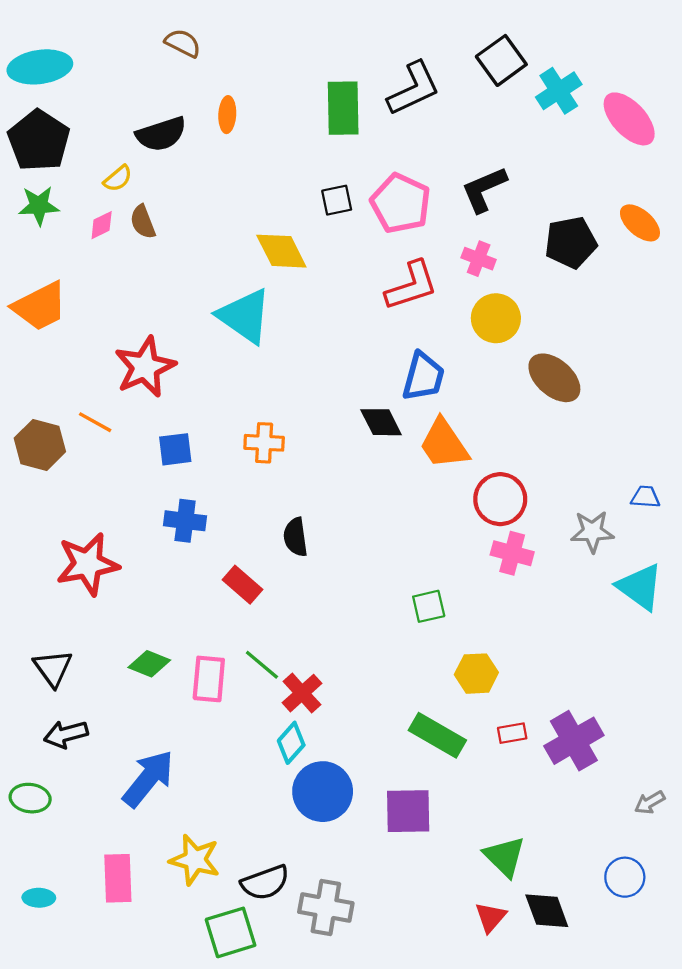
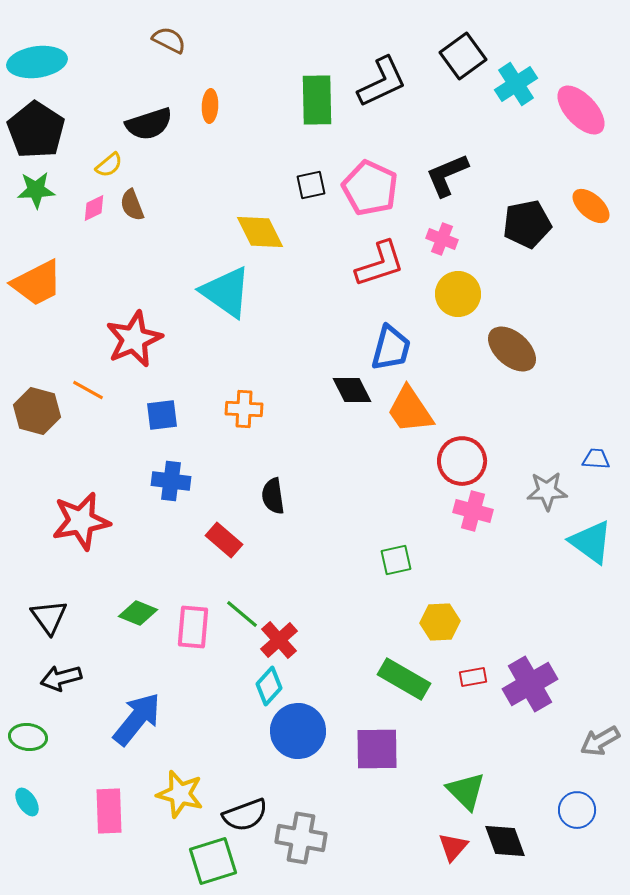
gray arrow: (650, 802) -> (600, 741), size x1.4
cyan ellipse: (39, 898) -> (27, 802), moved, turned 56

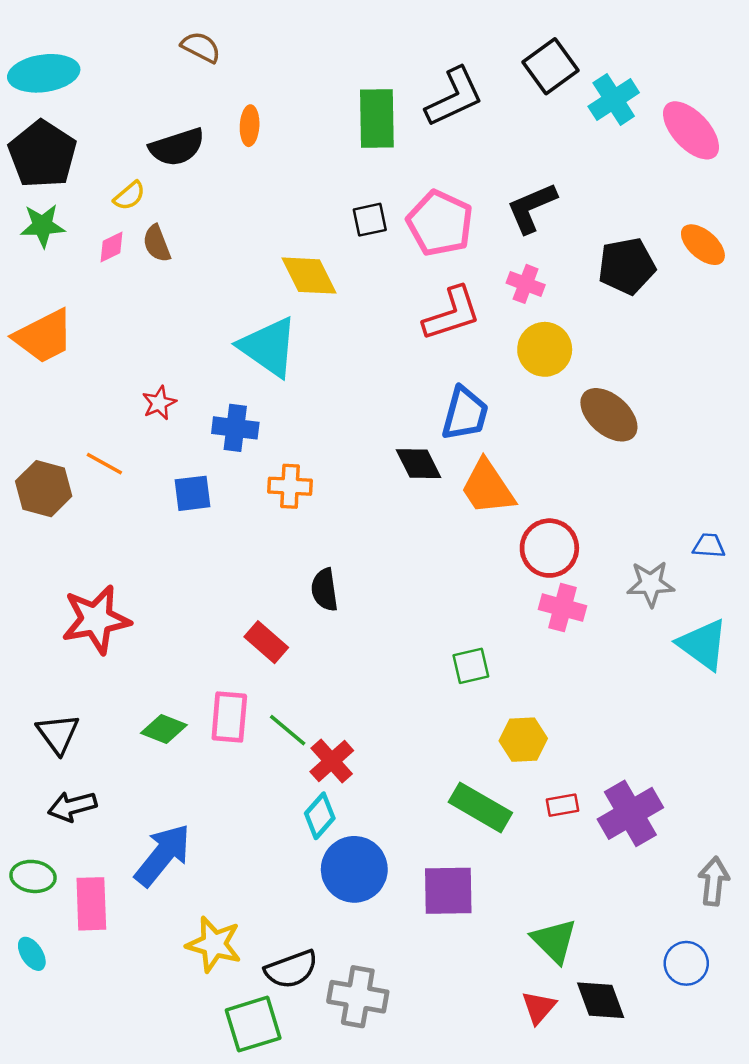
red star: (134, 339) -> (159, 403), size x0.5
blue cross: (171, 481) -> (235, 428), moved
pink rectangle: (193, 627) -> (229, 717), moved
gray arrow: (600, 741) -> (714, 881), turned 126
pink rectangle: (109, 811) -> (91, 904), moved

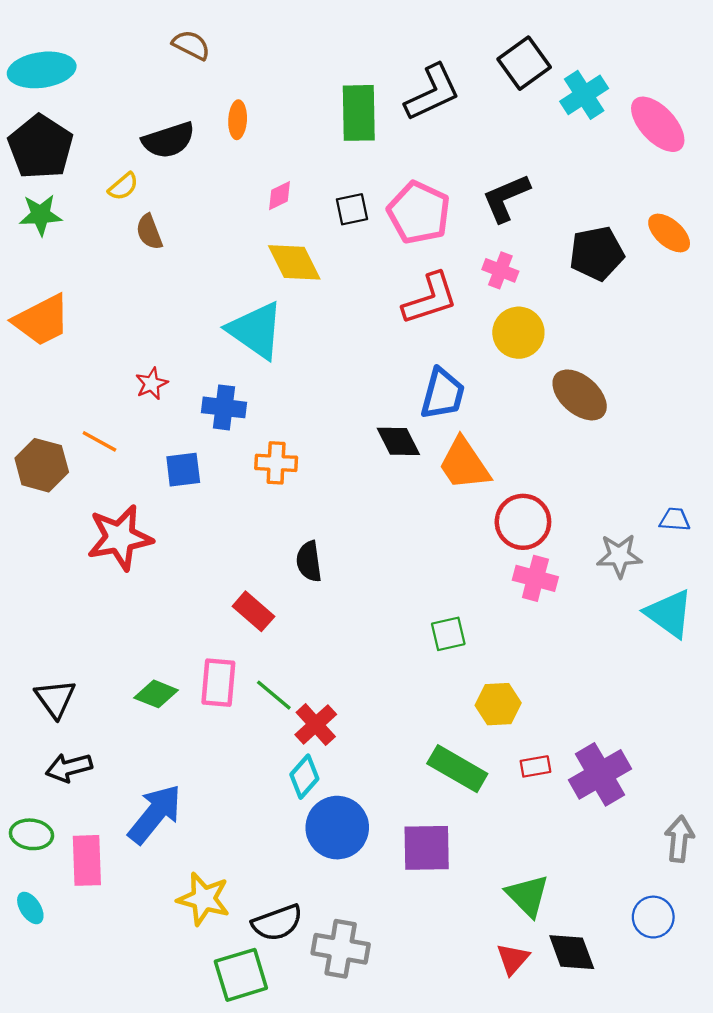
pink diamond: (112, 247) -> (279, 196), moved
red star: (96, 619) -> (120, 538), moved

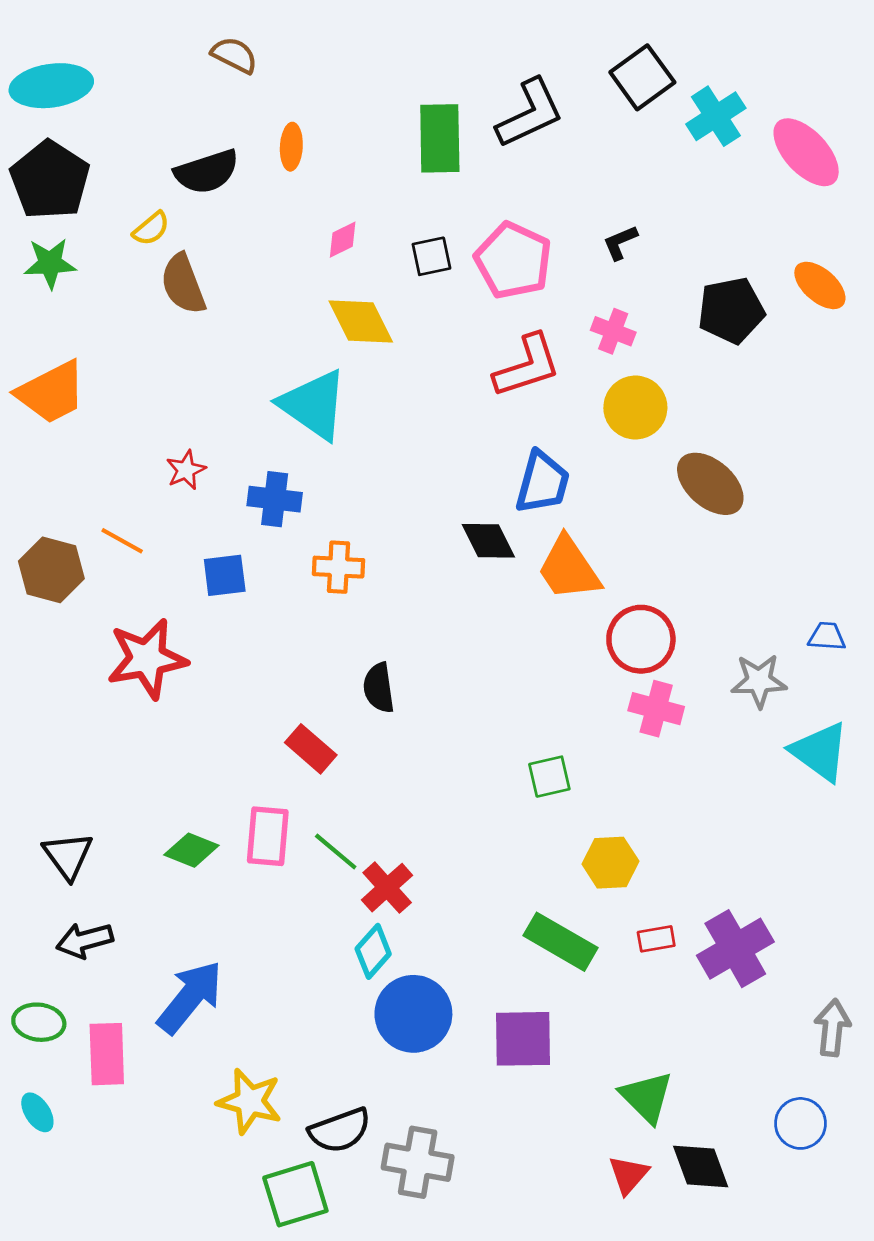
black L-shape: (506, 198) -> (620, 242), size x0.6
brown semicircle: (149, 232) -> (183, 284), size x1.4

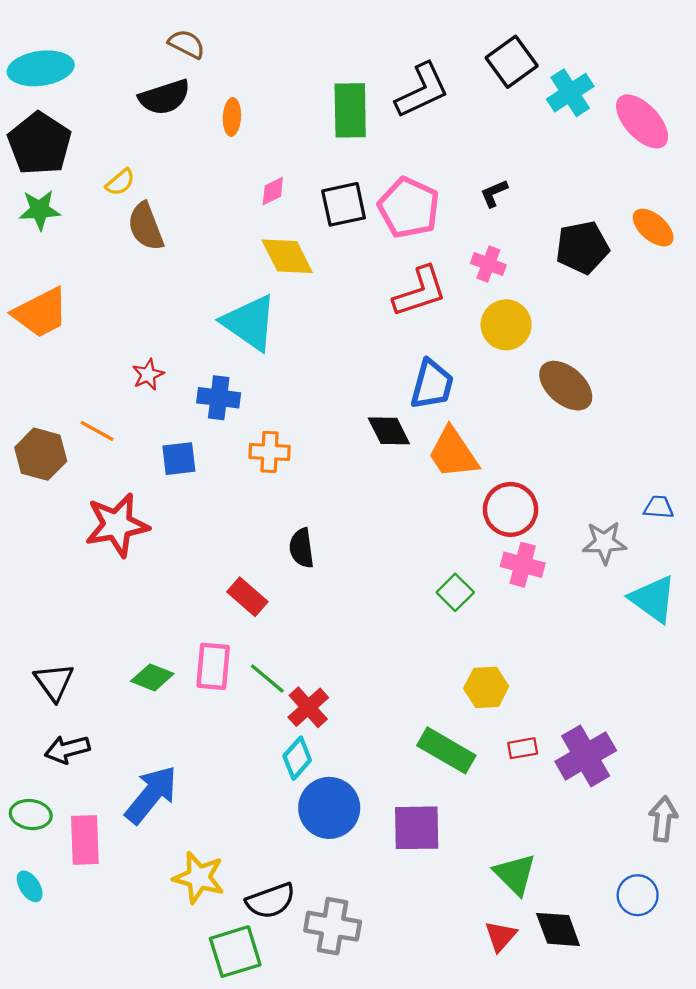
black semicircle: (207, 172) -> (165, 97), moved
black square: (431, 256) -> (344, 204), size x1.4
green square: (549, 777) -> (455, 592), moved, turned -32

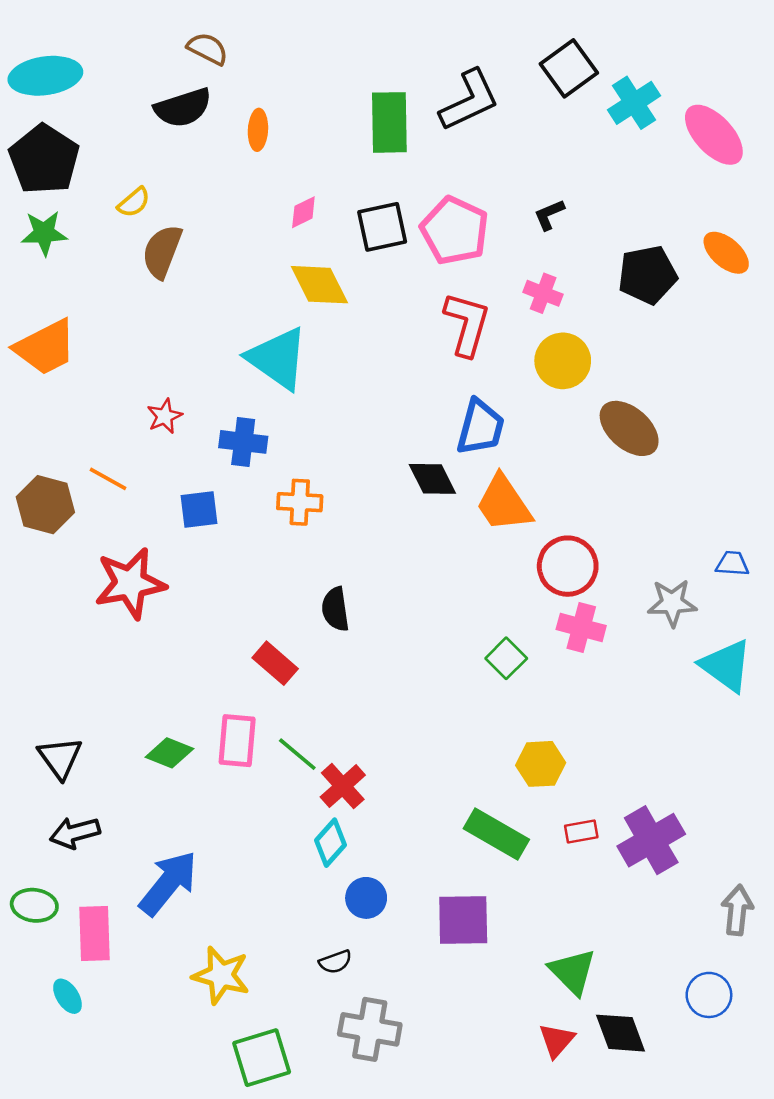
brown semicircle: (146, 226) -> (162, 251), turned 42
red L-shape: (420, 292) -> (467, 324), turned -56
blue circle: (329, 808) -> (366, 898), size x0.6
cyan ellipse: (30, 886) -> (67, 996), moved
black semicircle: (271, 901) -> (335, 962), moved, size x0.6

